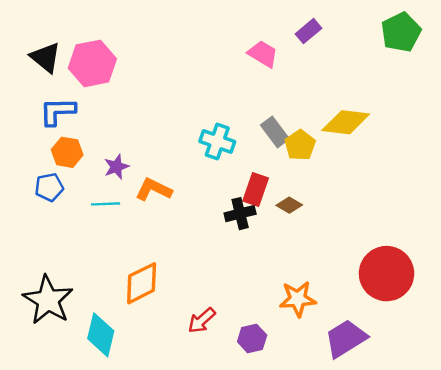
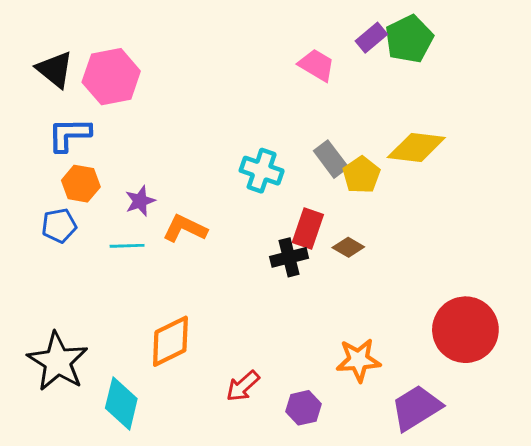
green pentagon: (401, 32) -> (409, 39), moved

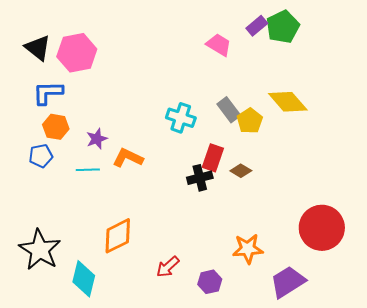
yellow diamond: (416, 147) -> (288, 102), turned 42

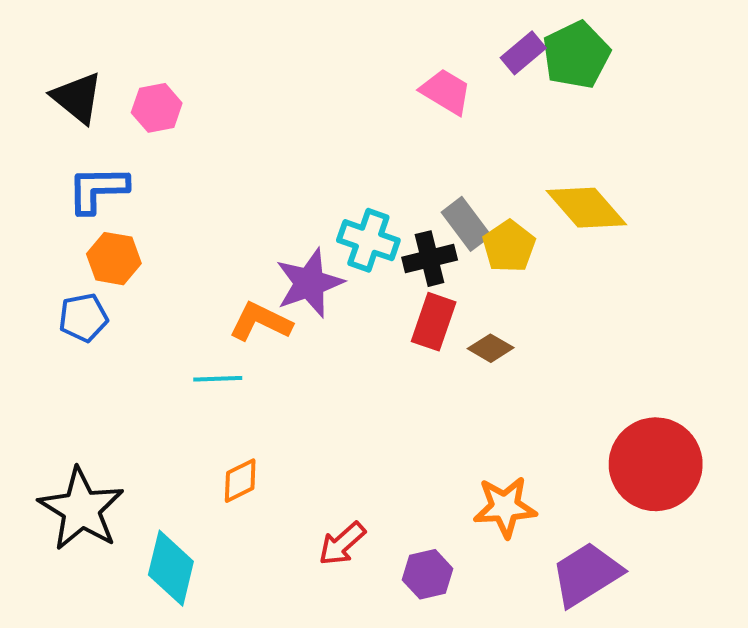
pink hexagon: (77, 53) -> (157, 108), size x0.6
purple star: (97, 139) -> (309, 283), moved, size x1.6
cyan line: (88, 170) -> (218, 379), moved
black cross: (200, 178) -> (430, 259), moved
orange diamond: (118, 236) -> (240, 481), size x0.6

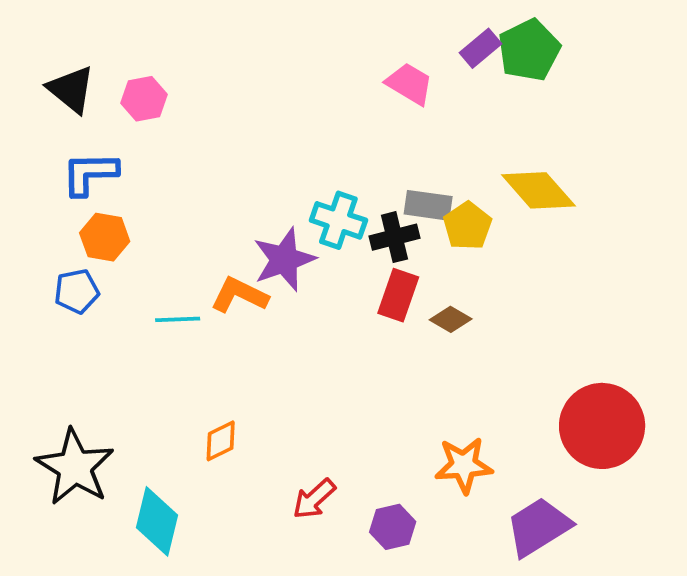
gray rectangle: (466, 224) -> (428, 205), turned -45
cyan line: (218, 379) -> (178, 319), moved

